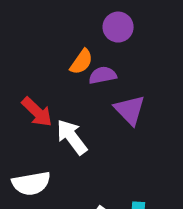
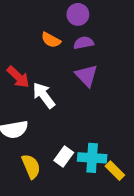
orange semicircle: (81, 62) -> (51, 40), turned 84
purple semicircle: (103, 75) -> (84, 43), moved

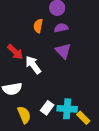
orange semicircle: (51, 40) -> (38, 26), turned 72

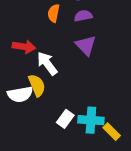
red arrow: (15, 52) -> (24, 47), turned -36
yellow semicircle: (24, 115) -> (37, 85), moved

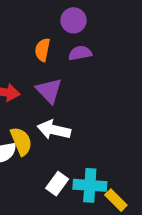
purple triangle: (86, 45) -> (49, 91), moved
white arrow: (47, 63) -> (54, 130), moved, turned -40

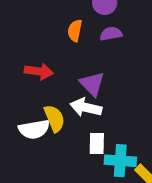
purple triangle: (49, 91) -> (92, 84), moved
white rectangle: (57, 184) -> (97, 143), moved, turned -35

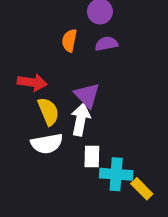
white arrow: (86, 107) -> (81, 119), turned 88
yellow semicircle: (54, 118) -> (48, 111), moved
white semicircle: (34, 129) -> (47, 144), moved

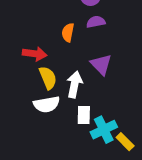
orange semicircle: (69, 41) -> (68, 32), moved
purple triangle: (87, 95) -> (101, 64), moved
cyan cross: (116, 174) -> (104, 130), turned -30

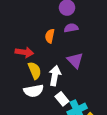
white rectangle: (84, 115) -> (62, 99), turned -40

